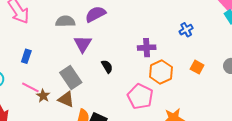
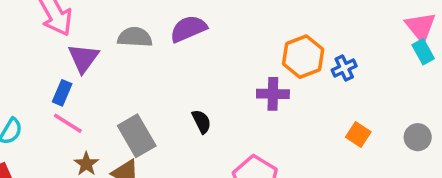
purple triangle: (83, 44) -> (83, 58), moved
orange hexagon: (161, 72) -> (303, 57), moved
pink line: (30, 87) -> (68, 123), moved

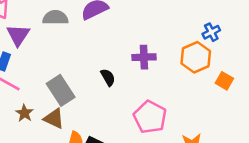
orange hexagon: (303, 57) -> (196, 57), moved
purple cross: (273, 94) -> (144, 57), moved

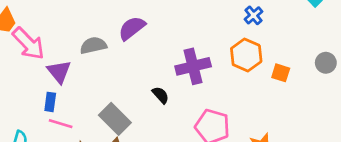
blue cross: (211, 32) -> (254, 15), moved
purple cross: (144, 57) -> (193, 66), size x1.4

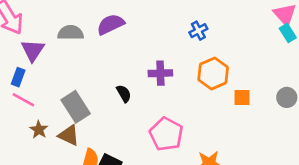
blue cross: (254, 15) -> (198, 31), moved
purple cross: (193, 66) -> (160, 73), size x0.7
orange square: (281, 73) -> (242, 98), turned -30

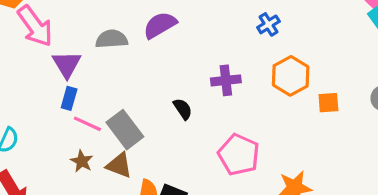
blue rectangle: (18, 77) -> (69, 98), moved
pink line: (23, 100) -> (87, 124), moved

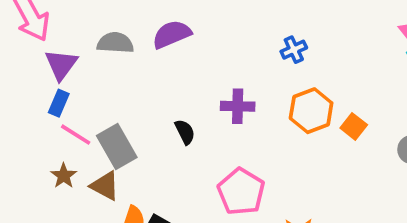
orange square: (328, 103) -> (354, 126), moved, turned 35

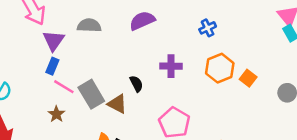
purple semicircle: (172, 34) -> (142, 21), moved
brown triangle: (105, 186) -> (117, 104), moved

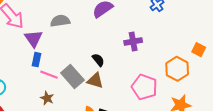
orange hexagon: (220, 68) -> (177, 69), moved
orange square: (248, 78) -> (199, 50), moved
black semicircle: (136, 84) -> (98, 60), moved

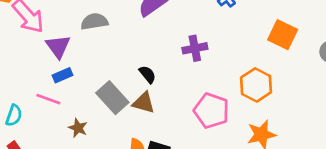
orange square: (199, 50) -> (283, 35), moved, size x1.5
blue rectangle: (36, 60) -> (63, 75), turned 56
pink line: (49, 75) -> (48, 99), moved

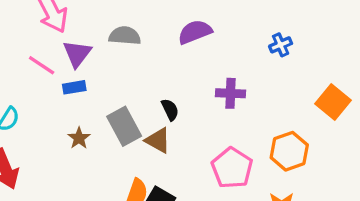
pink line: (48, 99) -> (42, 65), moved
brown star: (78, 128) -> (79, 138), moved

